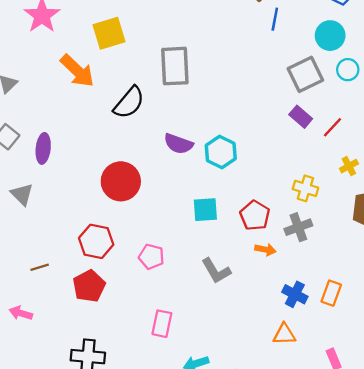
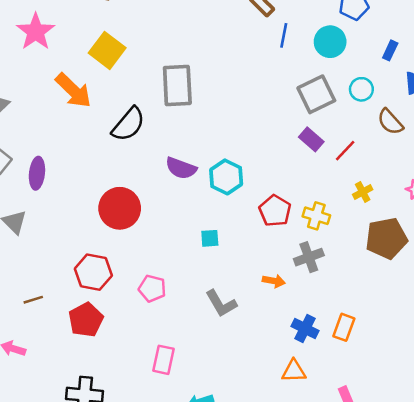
yellow square: (109, 33) -> (107, 50), turned -36
cyan circle: (330, 36) -> (330, 42), moved
cyan square: (205, 210) -> (210, 238), size x0.7
red pentagon: (255, 215) -> (275, 211), moved

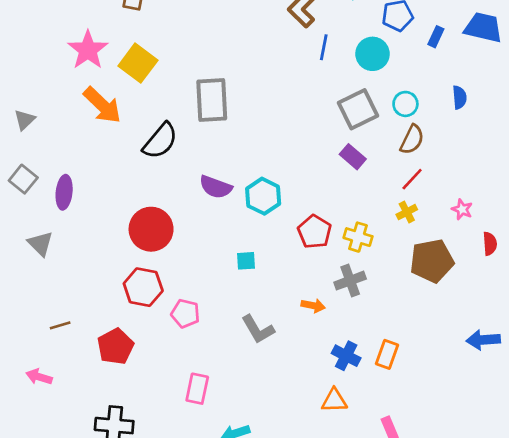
pink star: (36, 32) -> (88, 50), moved
blue rectangle: (390, 50) -> (436, 37), moved
brown semicircle: (390, 122) -> (412, 140), moved, turned -112
red line: (345, 151) -> (412, 179), moved
red hexagon: (93, 272) -> (143, 287), moved

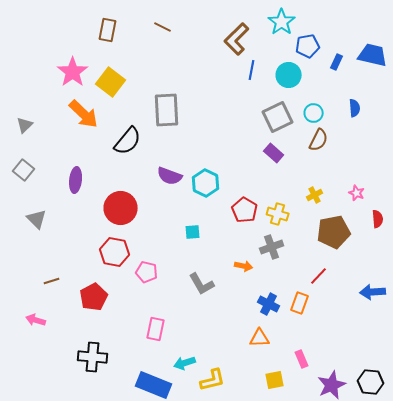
red line: (412, 179) -> (319, 276), moved
purple ellipse: (64, 192) -> (76, 180), moved

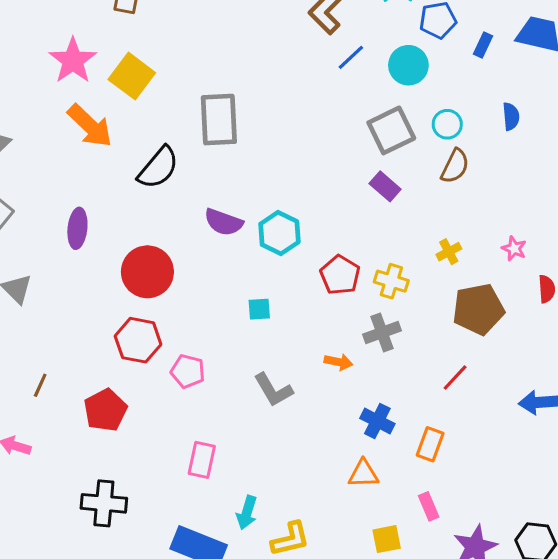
blue line: (252, 70) -> (351, 57), turned 36
brown line: (52, 281) -> (40, 385), turned -49
orange rectangle: (300, 303) -> (430, 444), moved
cyan arrow: (185, 363) -> (247, 513), turned -55

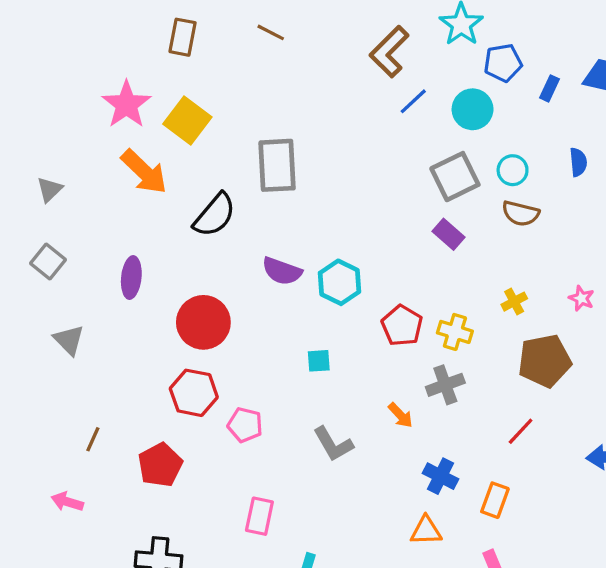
brown semicircle: (455, 166) -> (521, 213), turned 78
orange arrow: (338, 362) -> (400, 415), turned 36

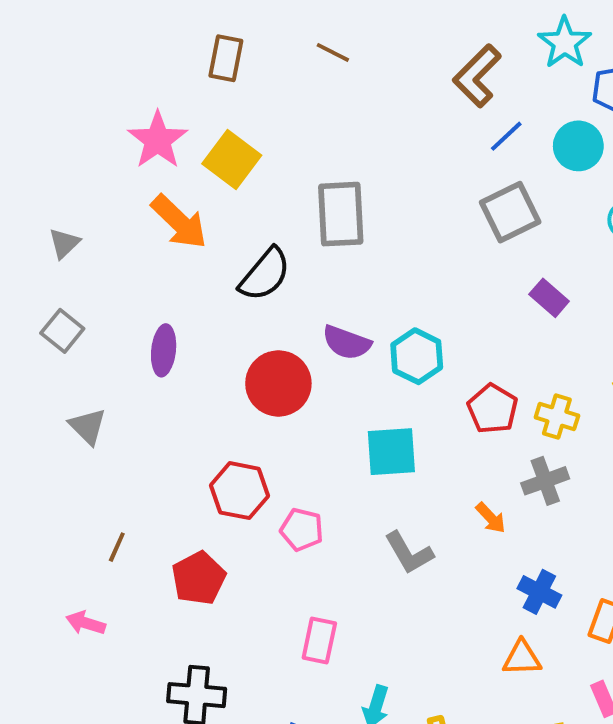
gray square: (455, 177) -> (510, 212), moved
red circle: (203, 322) -> (278, 383), moved
cyan square: (319, 361) -> (391, 452), size x1.8

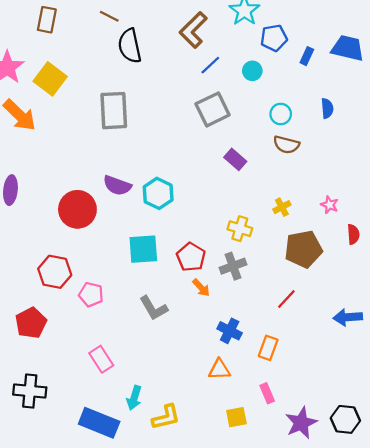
cyan circle: (578, 146) -> (252, 71), size x0.7
black semicircle: (265, 274) -> (130, 46), moved, turned 128
red pentagon: (493, 409) -> (191, 257), moved
pink rectangle: (319, 641) -> (101, 359), turned -45

